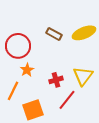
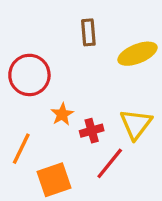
brown rectangle: (54, 34) -> (88, 32), moved, turned 56
orange star: (27, 70) -> (62, 114), moved

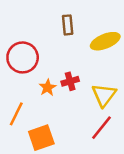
red cross: (92, 131) -> (70, 81), moved
red line: (110, 163) -> (101, 128), moved

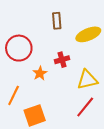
red cross: (70, 81) -> (62, 60), moved
yellow triangle: (104, 95) -> (87, 80), turned 40

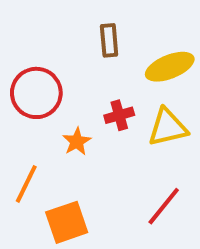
yellow triangle: (87, 80) -> (168, 127), moved

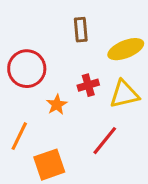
red line: (164, 206) -> (105, 141), moved

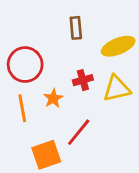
orange line: (19, 136) -> (22, 108), moved, turned -36
red line: (105, 141) -> (79, 132), moved

